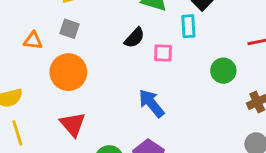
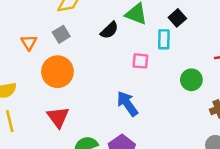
gray square: (70, 29) -> (61, 34), turned 36
black semicircle: (134, 38) -> (109, 30), moved
orange triangle: (33, 41) -> (29, 42), turned 48

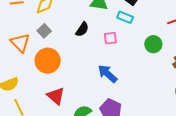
black semicircle: (109, 30) -> (82, 29), moved
cyan rectangle: (164, 39) -> (125, 17), turned -56
orange triangle: (29, 42) -> (20, 43), size x1.5

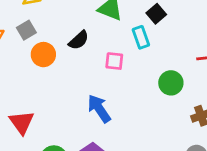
cyan rectangle: (125, 17) -> (141, 37), turned 35
orange circle: (48, 61) -> (43, 55), moved, size x0.7

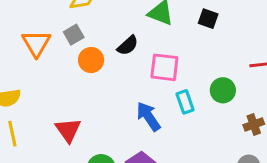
black square: (156, 14) -> (208, 19), turned -30
cyan rectangle: (141, 37) -> (185, 102), moved
pink square: (114, 61) -> (164, 67), size x1.5

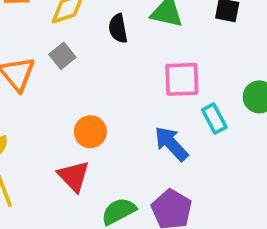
black semicircle: (128, 45) -> (118, 28), moved, turned 130
orange circle: (91, 60) -> (90, 132), moved

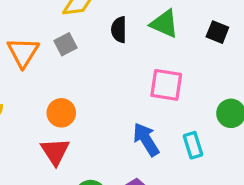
cyan rectangle: (214, 118) -> (193, 145), moved
orange circle: (90, 132) -> (61, 113), moved

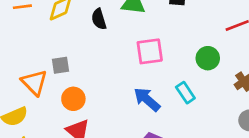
gray square: (66, 44) -> (61, 65), moved, turned 36
orange triangle: (23, 52) -> (34, 83), moved

